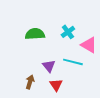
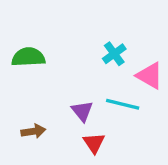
green semicircle: (35, 34) -> (28, 57), moved
brown arrow: (30, 82) -> (33, 131), moved, turned 64

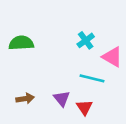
purple triangle: (82, 111) -> (62, 99), moved
red triangle: (94, 143) -> (84, 107), moved

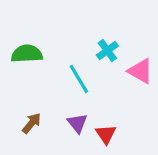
cyan line: (92, 78) -> (79, 79), moved, turned 45
brown arrow: (25, 99) -> (32, 123), turned -42

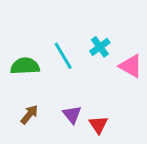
green semicircle: (27, 54) -> (25, 66), moved
cyan line: (79, 79) -> (63, 56), moved

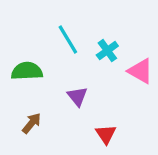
cyan line: (63, 56) -> (68, 39), moved
purple triangle: (72, 114) -> (77, 96), moved

